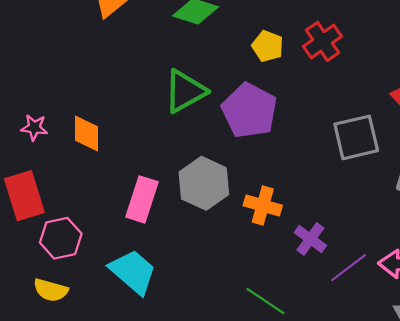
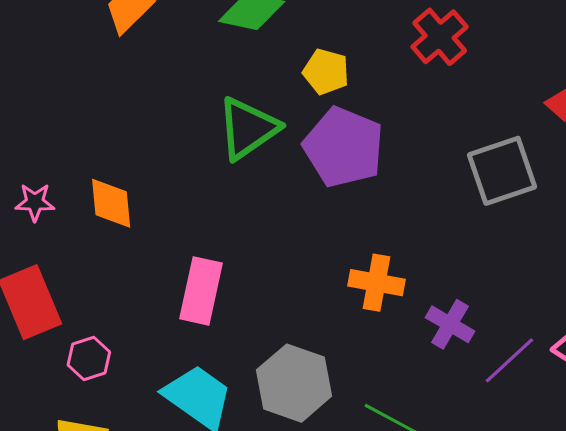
yellow pentagon: (268, 46) -> (326, 72), moved
gray hexagon: (204, 183) -> (294, 383), moved
pink hexagon: (61, 238) -> (89, 358), size x0.7

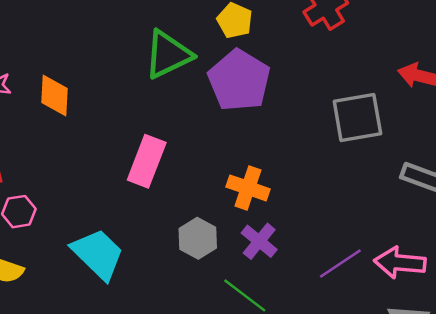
pink rectangle: (201, 291) -> (147, 161), moved
purple cross: (450, 324) -> (259, 241), moved
gray hexagon: (294, 383) -> (198, 238), moved, size x0.7

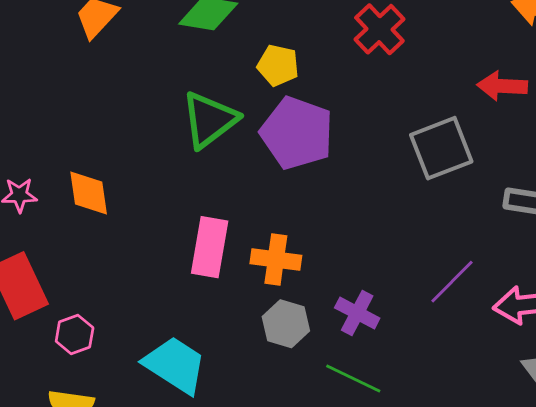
orange cross: (248, 188) -> (276, 260), moved
purple line: (340, 263) -> (452, 282), moved

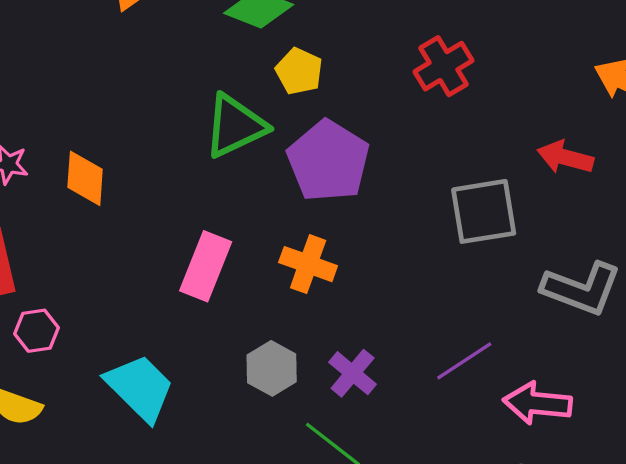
yellow pentagon: (278, 65) -> (299, 71), moved
orange cross: (276, 260) -> (308, 264), moved

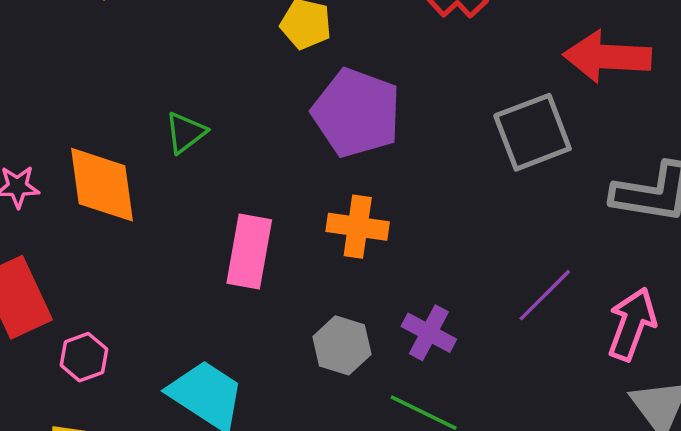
green triangle: (235, 126) -> (186, 133), moved, size x0.6
red arrow: (565, 157) -> (607, 57), size x1.4
orange diamond: (85, 178) -> (102, 185), size x1.4
pink arrow: (538, 403) -> (632, 324), turned 116

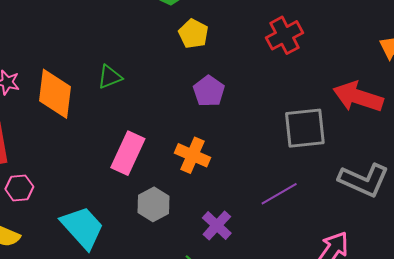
purple pentagon: (357, 113) -> (209, 91), size x0.6
purple line: (545, 295) -> (279, 194), moved
gray hexagon: (342, 345) -> (154, 204), moved

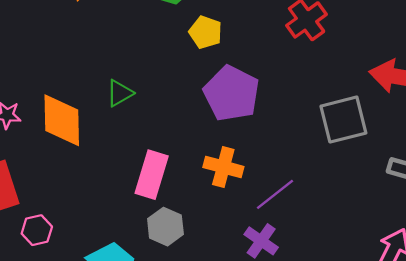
purple pentagon: (209, 91) -> (231, 93), size x1.6
purple line: (279, 194) -> (275, 194), moved
gray hexagon: (154, 204) -> (165, 227), moved

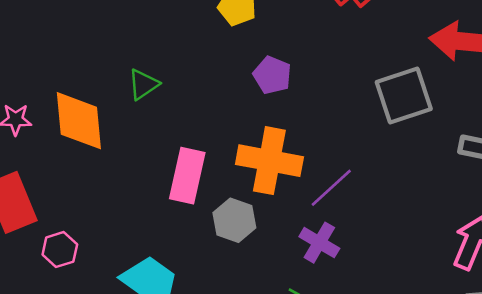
purple pentagon: (231, 93) -> (272, 75), size x0.6
orange cross: (223, 167) -> (269, 161), size x1.4
gray hexagon: (165, 227) -> (234, 220), moved

